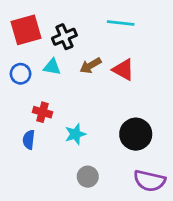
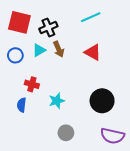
cyan line: (121, 23) -> (91, 17), turned -30
red square: (26, 30) -> (19, 22), turned 30
brown arrow: (90, 66) -> (59, 49), moved, turned -84
cyan triangle: (52, 67) -> (39, 50), turned -40

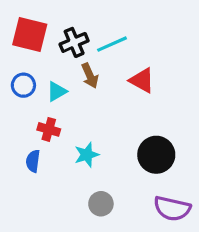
cyan line: (91, 17) -> (112, 44), moved
cyan triangle: (39, 50) -> (57, 91), moved

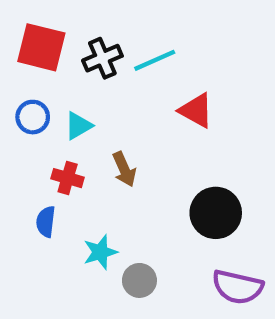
brown arrow: (90, 76) -> (124, 169), moved
cyan star: (87, 155) -> (100, 252), moved

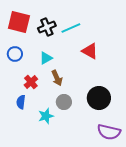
cyan triangle: (78, 126) -> (46, 58), moved
red cross: (68, 178) -> (31, 82), turned 32
gray circle: (139, 280) -> (64, 102), moved

